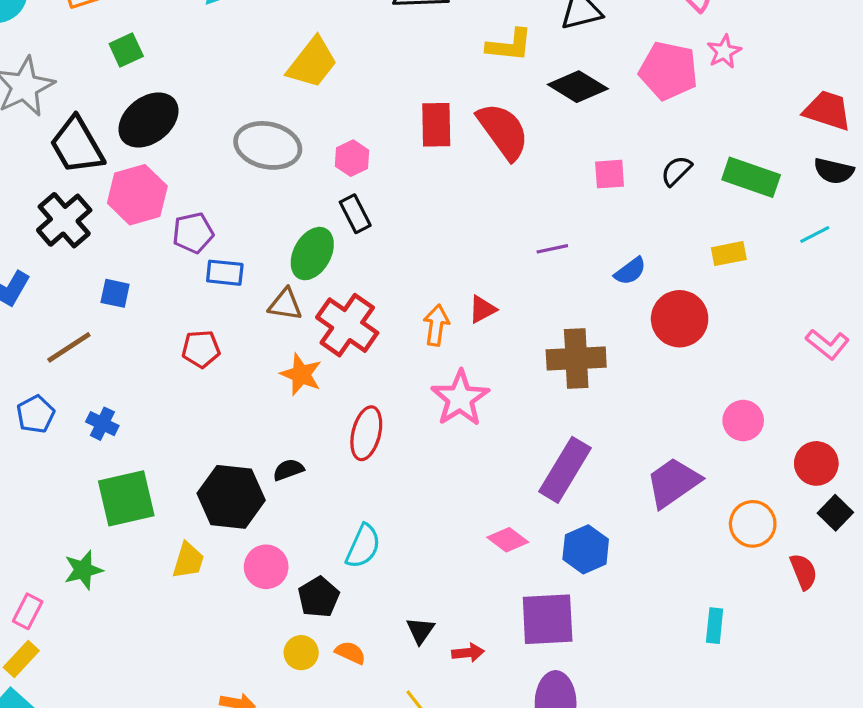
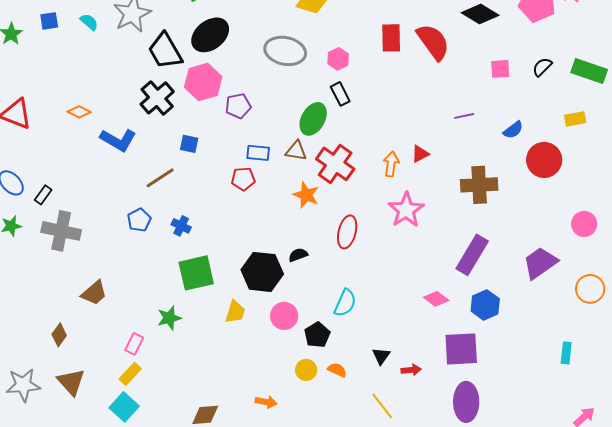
blue rectangle: (225, 273) -> (258, 153), moved

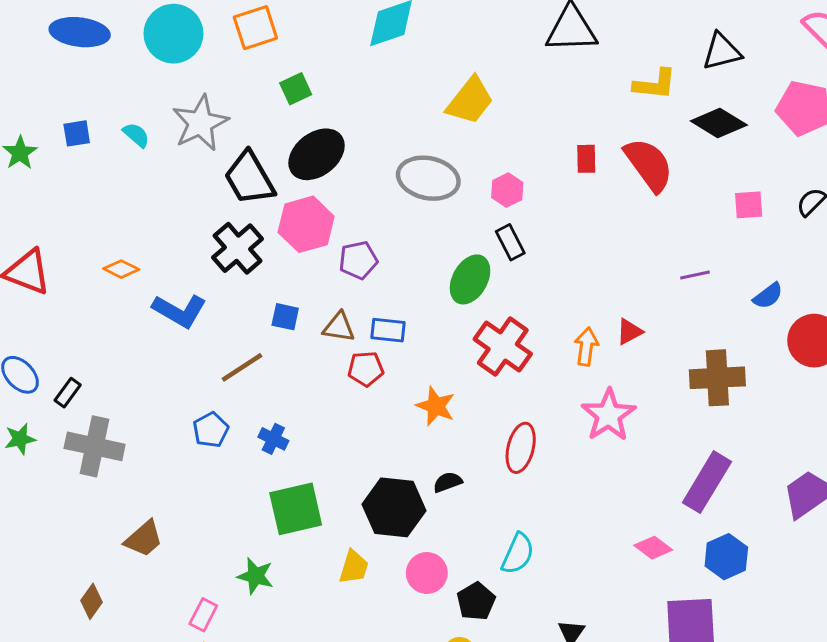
red rectangle: (391, 38) -> (586, 159), size x0.7
brown triangle: (296, 151) -> (339, 327), moved
orange star: (306, 195) -> (436, 406), moved
green star: (169, 318) -> (255, 576), turned 30

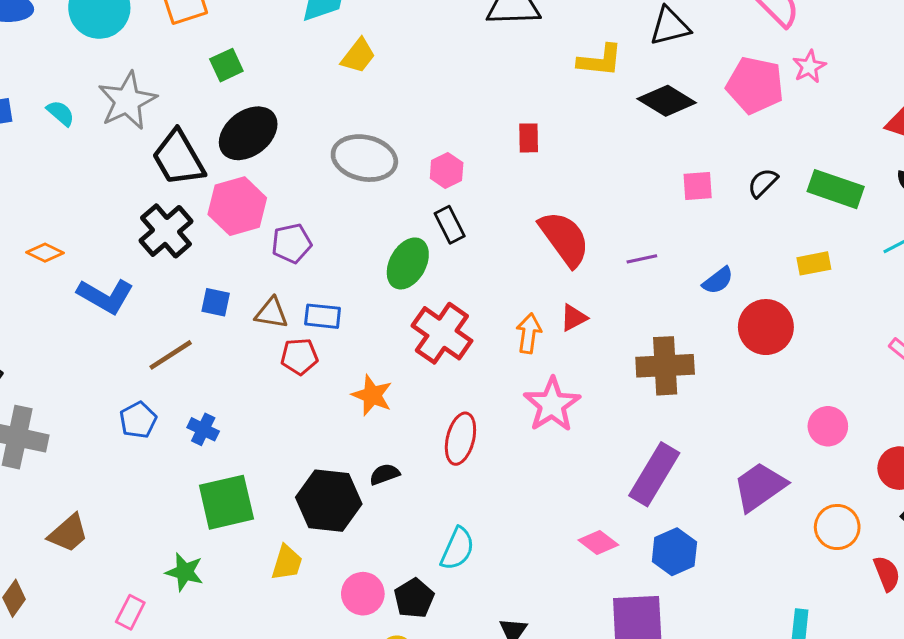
yellow trapezoid: (470, 101) -> (358, 56), moved, size x0.7
red semicircle: (649, 165) -> (564, 239), moved
pink circle: (427, 573) -> (363, 594), moved

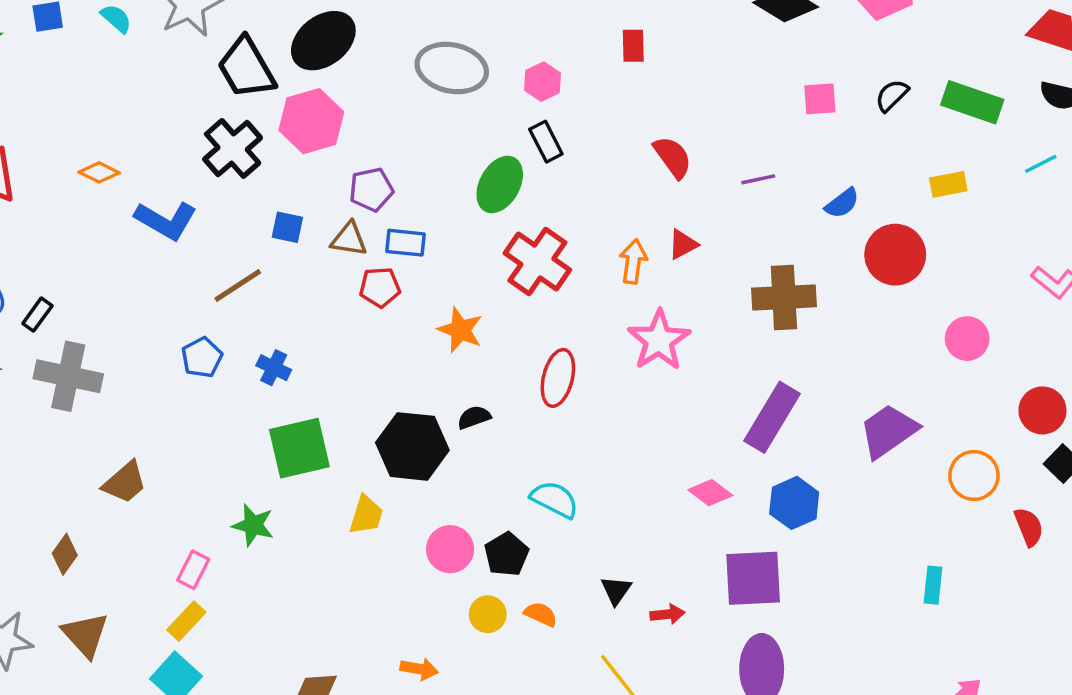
red semicircle: (564, 239) -> (673, 157), size x0.7
purple pentagon: (292, 243) -> (371, 190), moved
pink circle: (828, 426) -> (967, 339), moved
cyan semicircle: (457, 549) -> (554, 499), turned -87

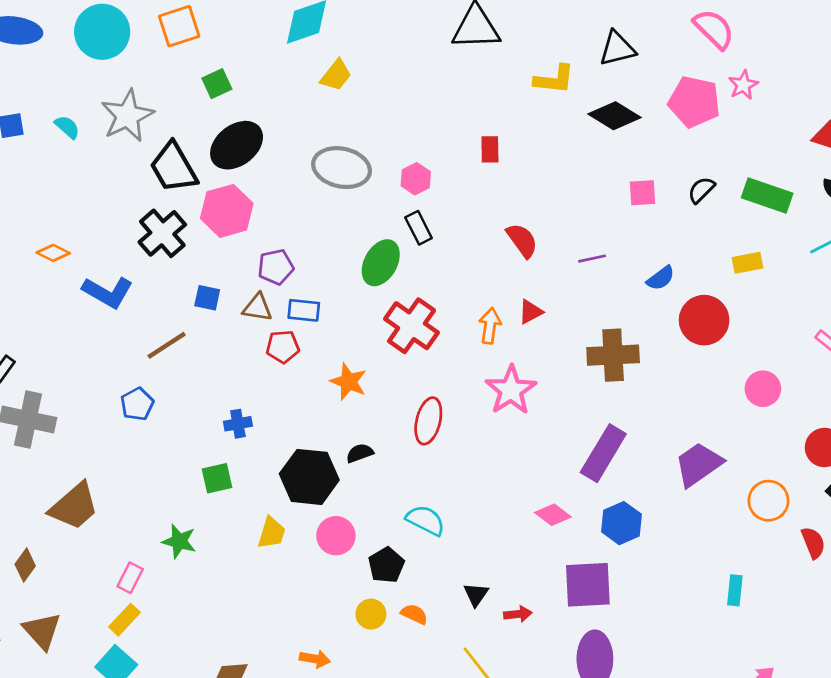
blue cross: (274, 368) -> (238, 424), moved, turned -36
green square: (299, 448) -> (217, 478), size x0.6
brown trapezoid: (125, 482) -> (74, 506), size x1.4
pink circle: (450, 549) -> (336, 536), moved

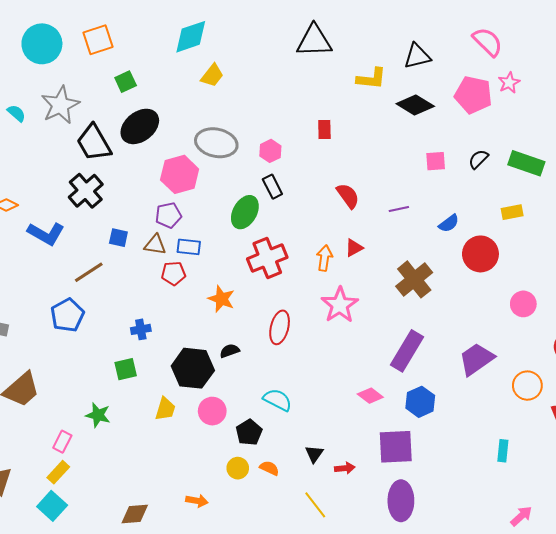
pink hexagon: (227, 211) -> (180, 174), moved
red cross: (412, 326) -> (267, 258), turned 33
brown cross: (613, 355) -> (414, 279), turned -36
blue pentagon: (137, 404) -> (67, 315), size x1.4

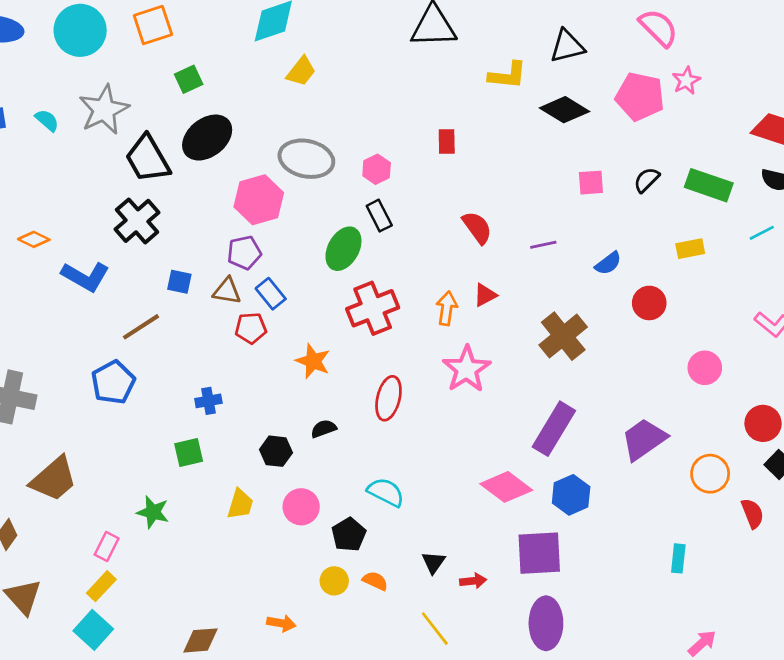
blue rectangle: (189, 247) -> (271, 294), turned 45
red circle: (480, 254) -> (649, 303), size x0.7
black hexagon: (193, 368) -> (276, 451), size x0.6
pink diamond: (370, 396) -> (506, 487), size x1.5

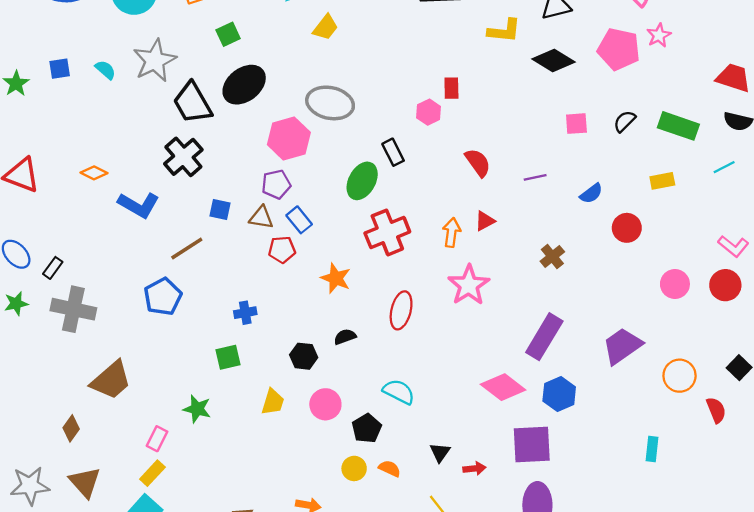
pink hexagon: (377, 169) -> (429, 112), moved
brown cross: (563, 336) -> (552, 257), size x0.6
red circle: (763, 423) -> (725, 285), moved

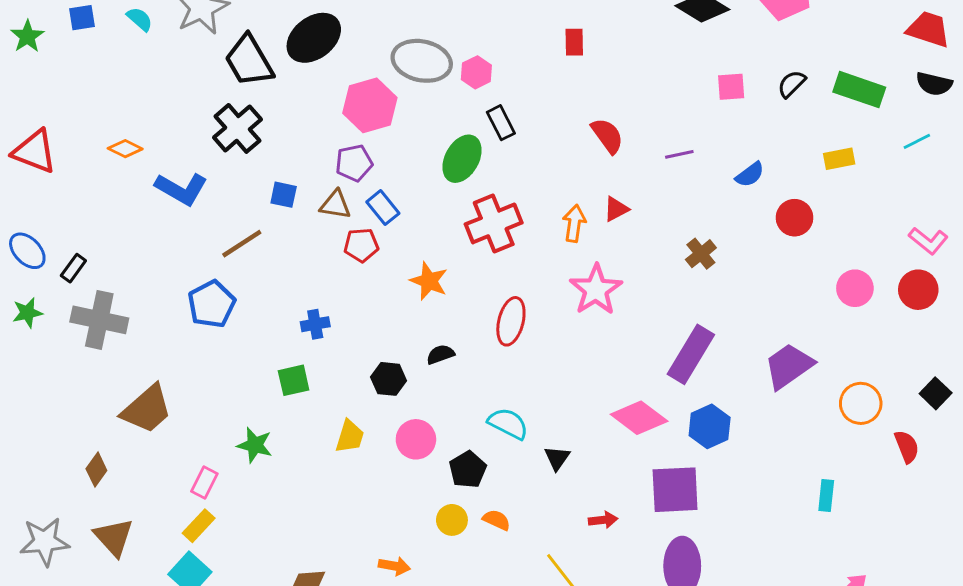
pink hexagon: (429, 112) -> (476, 72), moved
black triangle: (440, 452) -> (557, 458), moved

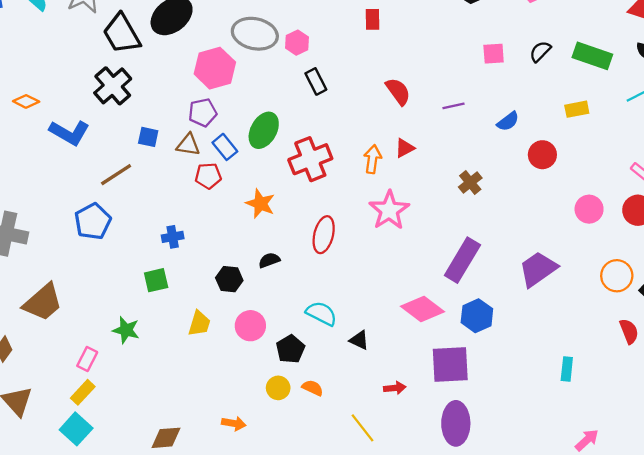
green ellipse: (462, 159) -> (264, 130), moved
orange circle: (861, 403) -> (617, 276), moved
black triangle: (557, 458) -> (359, 340), turned -40

